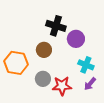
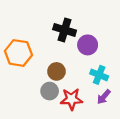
brown circle: (44, 50) -> (56, 71), moved
orange hexagon: (16, 63) -> (18, 53), moved

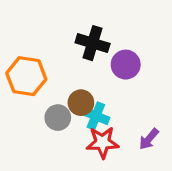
cyan cross: (99, 75) -> (96, 116), moved
gray circle: (50, 91) -> (58, 118), moved

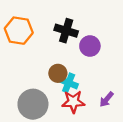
orange hexagon: (26, 76) -> (19, 31), moved
gray circle: (58, 118) -> (33, 104), moved, size x1.6

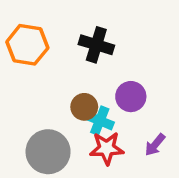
purple circle: (90, 46) -> (131, 97), moved

